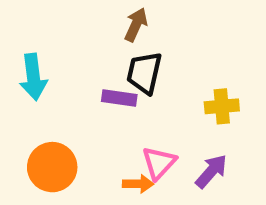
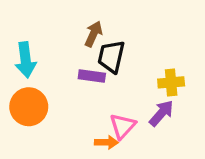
brown arrow: (136, 25) -> (93, 34), moved
orange circle: (52, 167) -> (29, 107), moved
purple arrow: (211, 171) -> (161, 113), moved

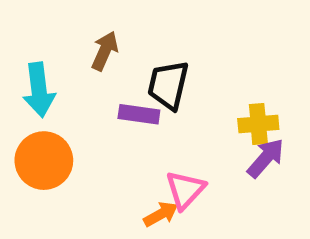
brown arrow: (93, 34) -> (105, 51), moved
purple arrow: (161, 113) -> (266, 158), moved
orange arrow: (106, 142) -> (161, 214), turned -30

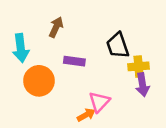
black trapezoid: (168, 85) -> (118, 45), moved, turned -32
purple arrow: (266, 158) -> (142, 85), turned 130
orange circle: (44, 161) -> (39, 81), moved

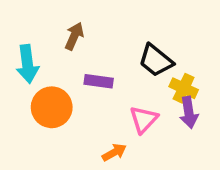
black trapezoid: (118, 45) -> (156, 60), turned -32
yellow cross: (139, 66) -> (184, 88), turned 30
pink triangle: (99, 102) -> (144, 119), moved

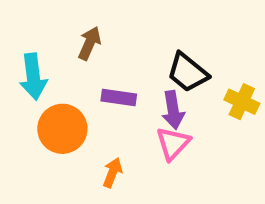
yellow cross: (184, 88) -> (242, 102), moved
purple arrow: (189, 112) -> (173, 110), moved
orange arrow: (114, 152) -> (112, 173), moved, turned -40

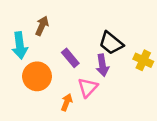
brown arrow: (90, 43) -> (42, 26), moved
purple rectangle: (119, 97) -> (70, 58), turned 42
pink triangle: (173, 143) -> (88, 87), moved

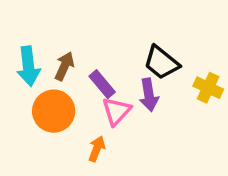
brown arrow: (42, 26) -> (64, 66), moved
pink triangle: (88, 87) -> (117, 111), moved

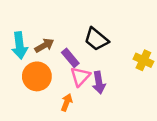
black trapezoid: (161, 63) -> (96, 39), moved
brown arrow: (64, 66) -> (44, 45), turned 36
purple arrow: (149, 95) -> (99, 83), moved

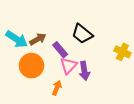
cyan arrow: (20, 45) -> (17, 39), turned -50

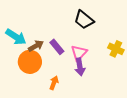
black trapezoid: (82, 34) -> (84, 20), moved
brown arrow: (38, 39) -> (36, 46), moved
pink triangle: (68, 66) -> (79, 53), moved

